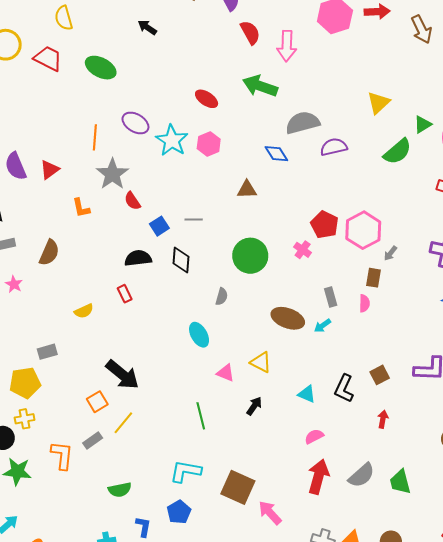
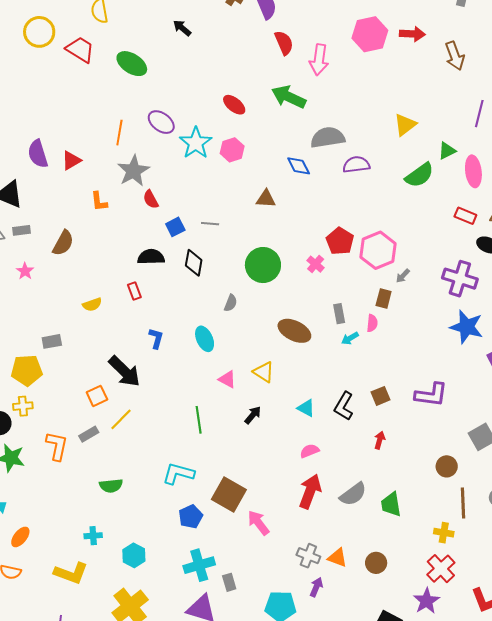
cyan arrow: (322, 326) -> (350, 338), moved
blue pentagon: (179, 512) -> (191, 517), moved
blue L-shape: (143, 527) -> (156, 338), moved

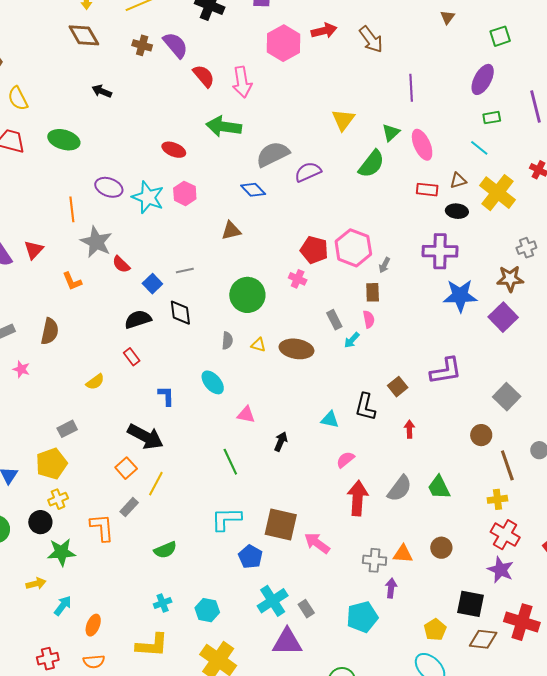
yellow triangle: (264, 372) -> (258, 345), moved, size x0.7

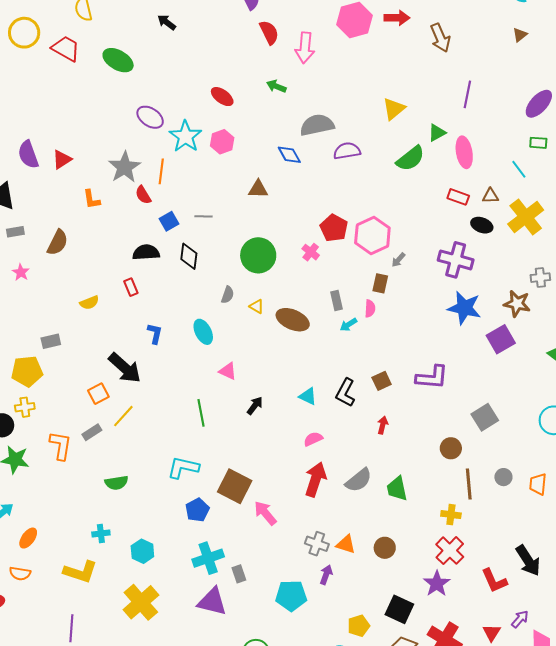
green arrow: (224, 127) -> (276, 86), size x0.6
orange line: (72, 209) -> (161, 171), moved

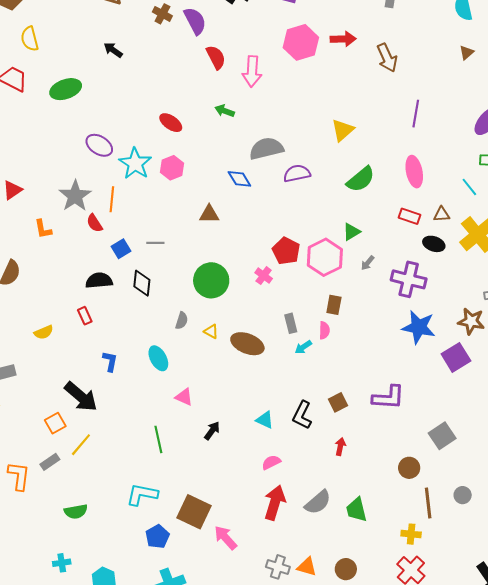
green ellipse: (118, 60) -> (66, 89), turned -48
green triangle: (437, 133) -> (351, 232), moved
gray arrow: (398, 260) -> (368, 263), moved

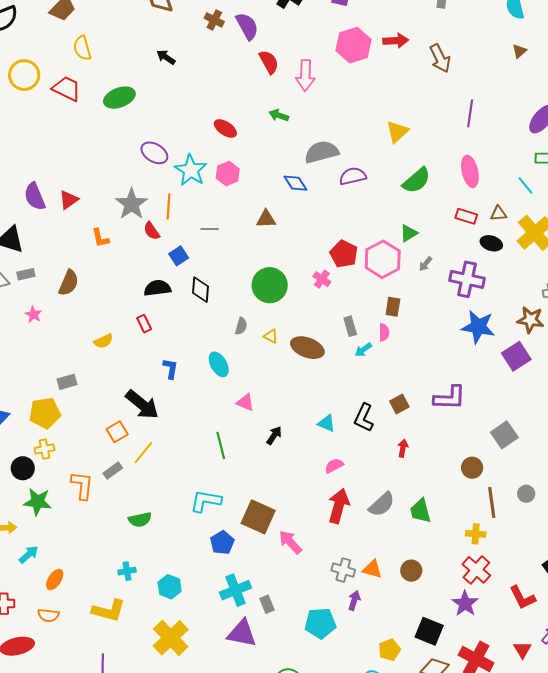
gray line: (155, 243) -> (210, 229), moved

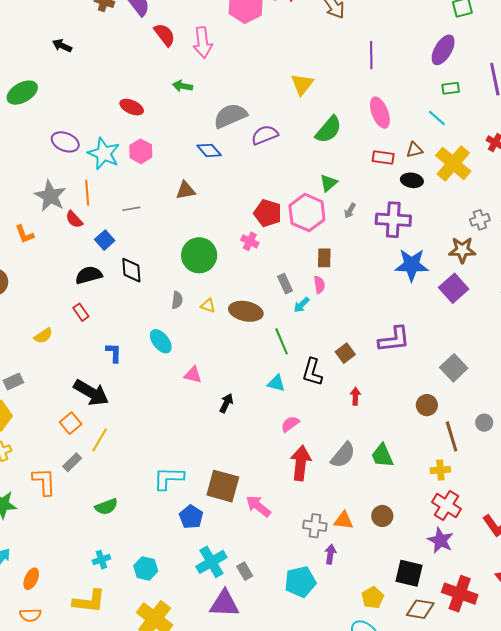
green line: (221, 445) -> (282, 341), moved

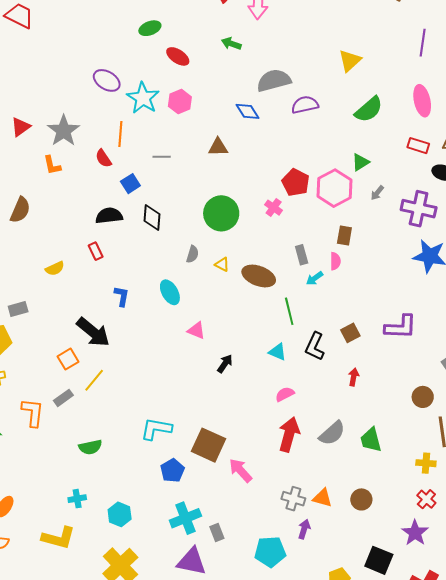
green ellipse: (22, 93) -> (150, 28), moved, size x0.7
gray star: (50, 196) -> (64, 131), moved
red cross: (447, 506) -> (426, 499), size x0.7

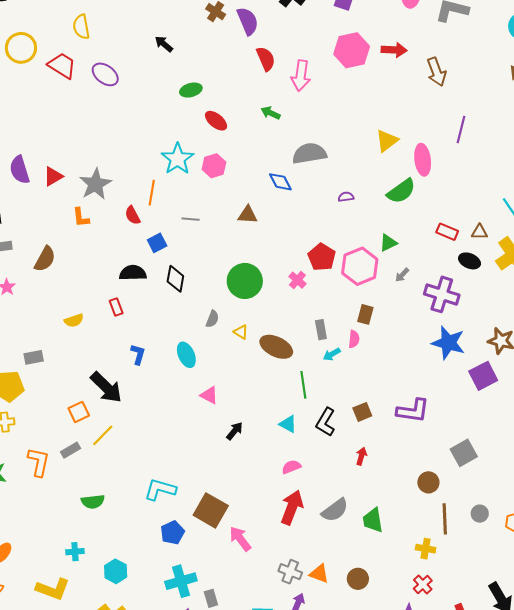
purple ellipse: (107, 80) -> (105, 74), moved
pink ellipse: (422, 101) -> (423, 160), moved
purple semicircle: (305, 105) -> (346, 197), moved, size x0.6

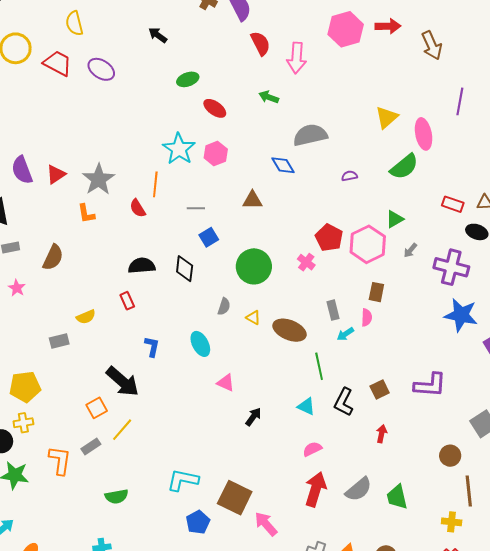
blue square: (157, 243) -> (209, 237), moved
gray rectangle: (34, 357) -> (59, 341), moved

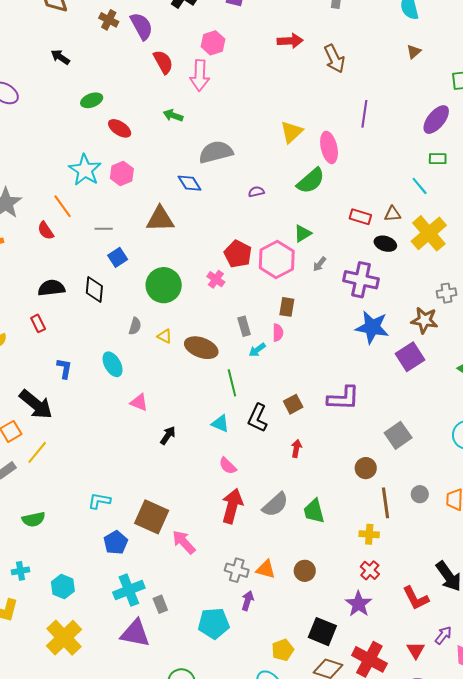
pink hexagon: (346, 29) -> (213, 43), moved, size x0.7
orange line: (155, 184) -> (63, 206), turned -40
brown triangle: (252, 200) -> (160, 219), size x1.4
pink semicircle: (312, 449) -> (228, 466), turned -108
cyan L-shape: (183, 480) -> (99, 501), size x0.7

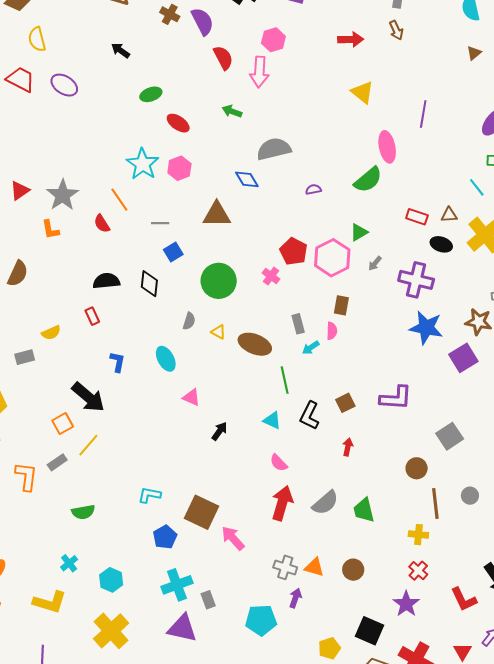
brown arrow: (334, 59) -> (396, 30), moved, size x0.7
yellow triangle: (292, 132) -> (362, 92), moved, turned -40
cyan cross: (21, 571) -> (69, 563), turned -30

